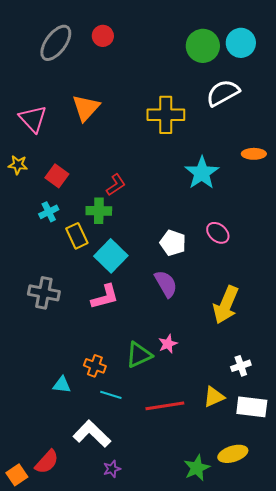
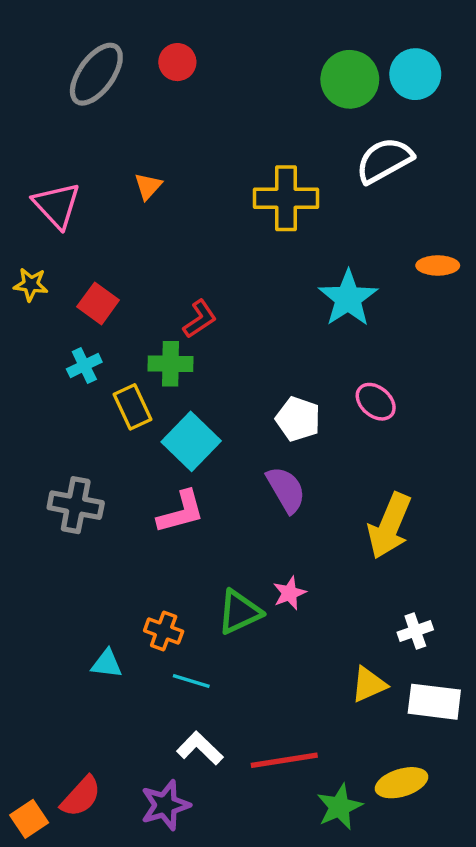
orange triangle: (86, 108) -> (148, 186), size x0.6
red line: (165, 406) -> (284, 760), moved
white L-shape: (92, 434) -> (200, 748), moved, size x0.7
purple star: (112, 469) -> (165, 805), moved, size x1.6

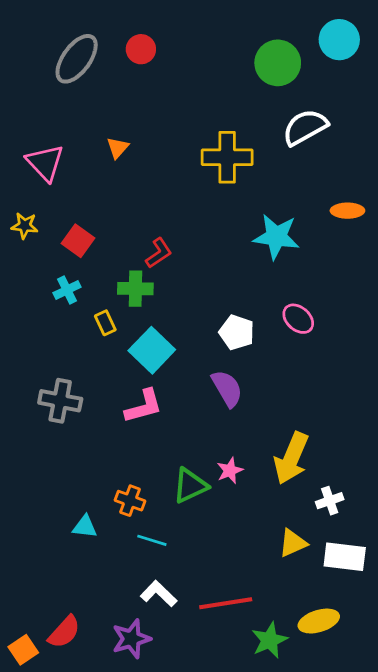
cyan circle: (415, 74) -> (339, 40), moved
cyan star: (348, 298) -> (276, 237), turned -30
yellow rectangle: (133, 407) -> (105, 323), size x0.7
yellow arrow: (389, 526) -> (291, 458), moved

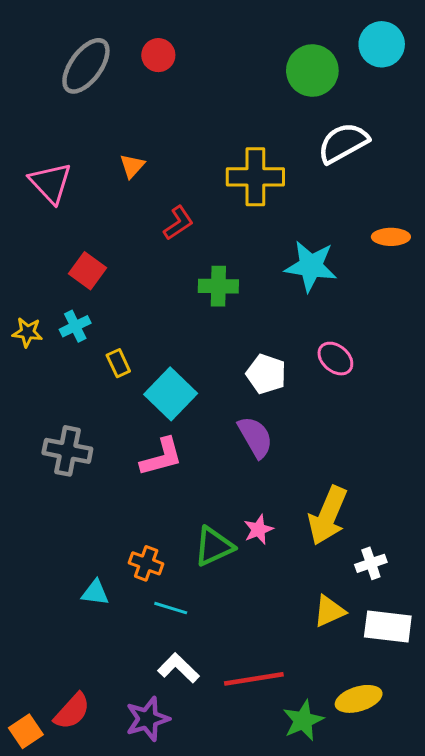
yellow star: (25, 226) -> (27, 332), moved
red L-shape: (159, 253) -> (178, 223), moved
green cross: (135, 289) -> (218, 286), moved

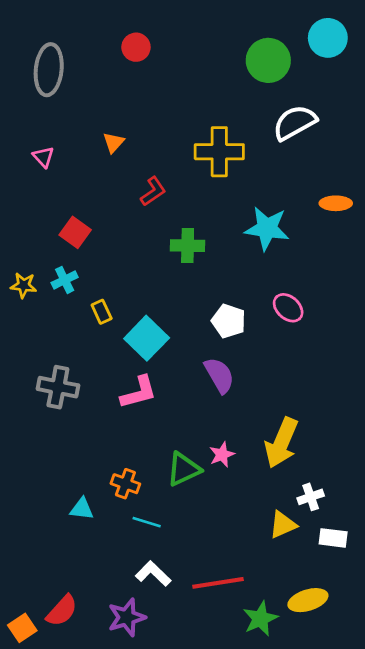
gray ellipse: (86, 66) -> (49, 70), moved, turned -30
pink triangle: (51, 183) -> (43, 157), size x0.6
white cross: (371, 563) -> (311, 497), moved
white rectangle: (388, 627) -> (333, 538), size x0.7

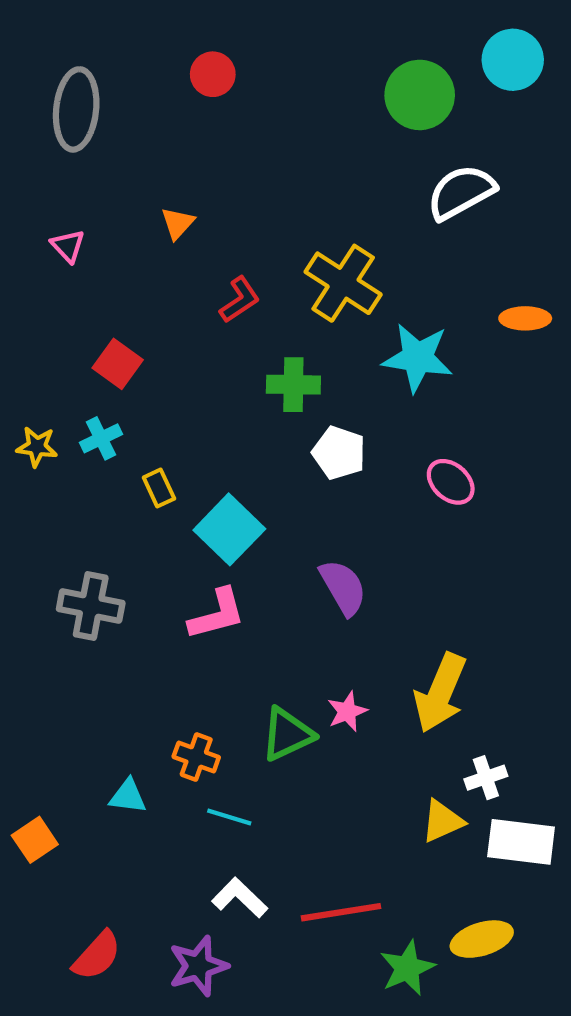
yellow cross: (219, 152) -> (343, 283), moved, turned 33
white pentagon: (229, 321) -> (339, 453), moved
white rectangle: (333, 538) -> (521, 842), size x1.5
orange square: (22, 628) -> (35, 840), moved

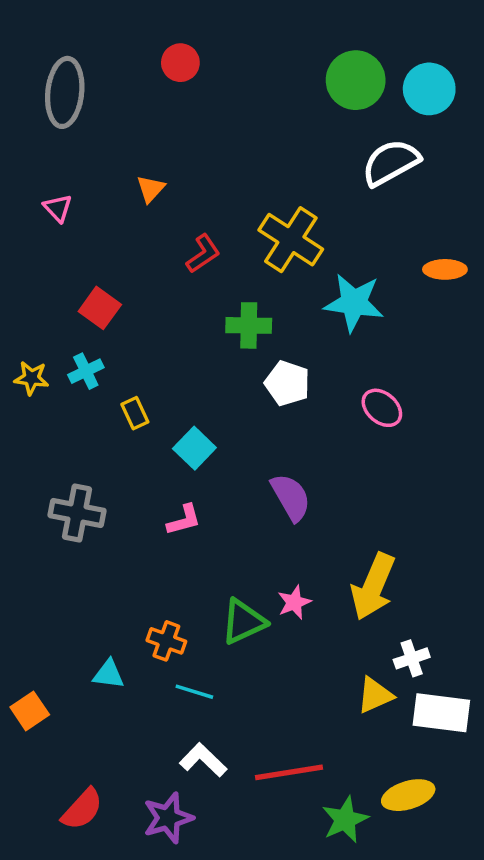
cyan circle: (513, 60) -> (429, 89), moved
cyan square: (229, 529) -> (194, 448), size x0.7
pink L-shape: (217, 614) -> (184, 520), size x0.7

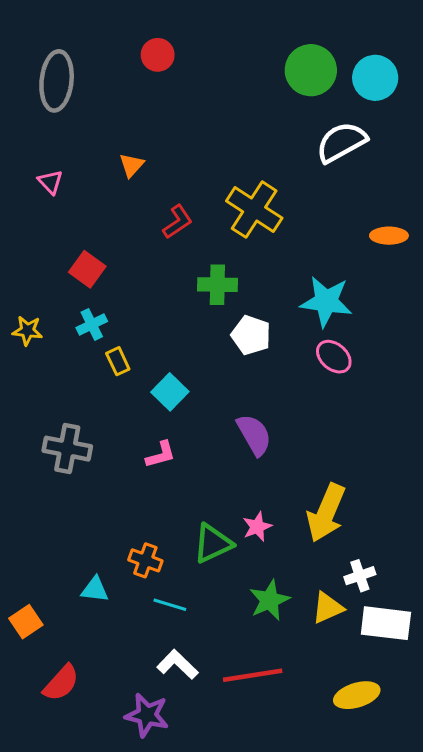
cyan star: (354, 303) -> (326, 301), moved
cyan cross: (86, 371) -> (92, 324), moved
red semicircle: (82, 809) -> (61, 683), moved
purple star: (168, 818) -> (147, 715), turned 30
green star: (345, 820) -> (269, 600), moved

